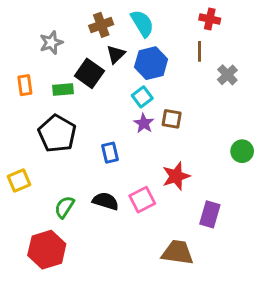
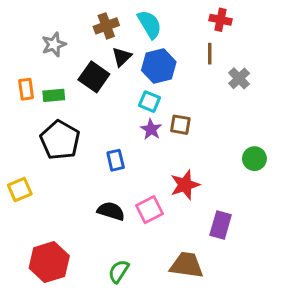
green rectangle: (63, 90) -> (54, 95), moved
cyan square: (142, 97) -> (150, 102), turned -30
green semicircle: (64, 207) -> (119, 271), moved

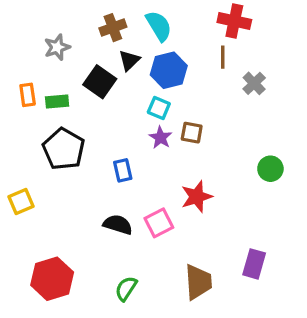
red cross: (221, 20) -> (234, 21), size x1.4
purple rectangle: (221, 225) -> (254, 264), moved
brown trapezoid: (187, 265) -> (198, 282), turned 78

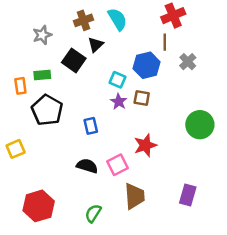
red cross: (234, 21) -> (173, 16), turned -35
blue hexagon: (169, 70) -> (147, 65), moved
orange rectangle: (28, 95) -> (20, 86), moved
green circle: (270, 169) -> (200, 125), size x1.5
brown trapezoid: (198, 282) -> (134, 196), moved

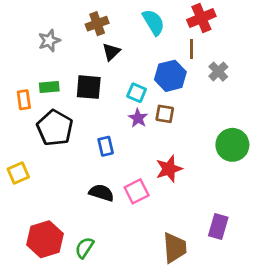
cyan semicircle: (117, 19) -> (153, 22), moved
black square: (74, 60) -> (89, 87), moved, turned -30
brown trapezoid: (134, 196) -> (175, 248), moved
green semicircle: (93, 213) -> (84, 248), moved

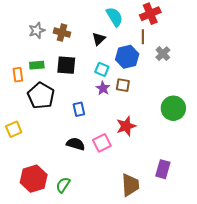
brown cross: (97, 24) -> (62, 33), moved, turned 35
black triangle: (111, 52) -> (99, 39), moved

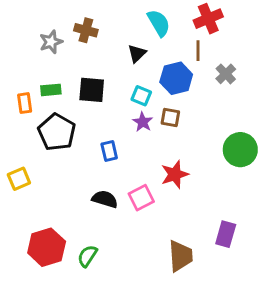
brown cross: (62, 33) -> (86, 30), moved

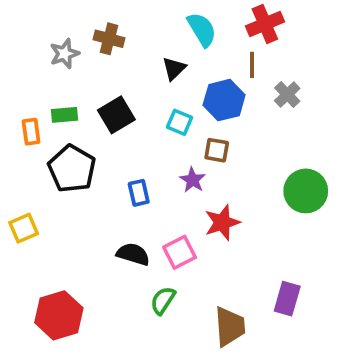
black square: (92, 90) -> (116, 115), turned -36
purple star: (143, 122) -> (193, 180), moved
green semicircle: (87, 256) -> (163, 300), moved

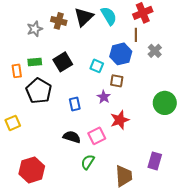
black triangle: (174, 68) -> (84, 17), moved, size x1.5

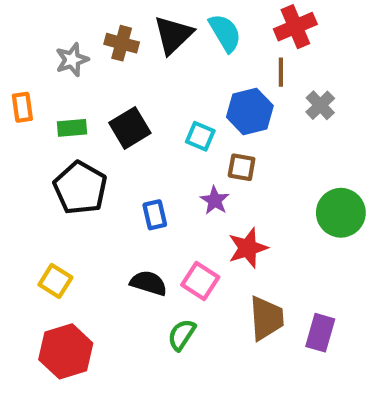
orange rectangle: (17, 71) -> (22, 107), moved
yellow square: (13, 123) -> (55, 281), moved, turned -35
pink square: (97, 136) -> (200, 281), turned -30
brown trapezoid: (124, 176) -> (266, 318), moved

